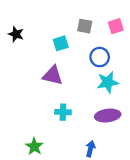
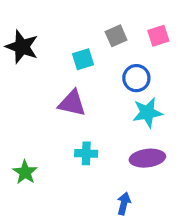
gray square: (85, 26) -> (116, 36), turned -35
black star: (16, 34) -> (22, 47), size x1.5
green star: (34, 146) -> (25, 172), moved

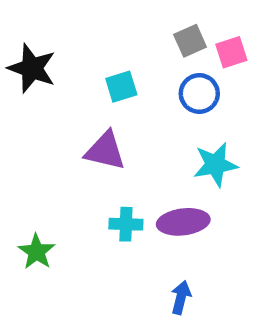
gray square: (116, 36) -> (190, 41), moved
blue circle: (136, 78) -> (199, 93), moved
purple ellipse: (147, 158) -> (183, 222), moved

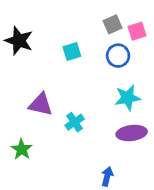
purple triangle: (105, 151) -> (41, 104), moved
purple ellipse: (183, 222) -> (132, 133), moved
cyan cross: (126, 224) -> (75, 122), moved, turned -36

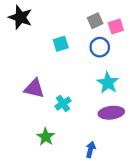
black star: (19, 41) -> (20, 17), moved
cyan star: (128, 98) -> (108, 83), turned -30
green star: (22, 149) -> (46, 137), moved

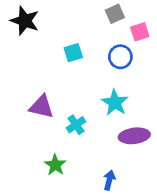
gray square: (95, 21) -> (115, 14), moved
cyan star: (108, 83) -> (115, 103), moved

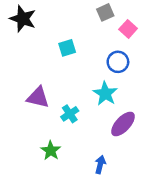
pink square: (140, 32) -> (128, 29), turned -30
blue circle: (120, 57) -> (118, 62), moved
purple ellipse: (134, 136) -> (123, 124), turned -40

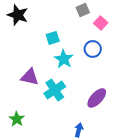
cyan star: (105, 94) -> (64, 59), moved
cyan cross: (70, 114) -> (55, 90), size x1.5
green star: (51, 151) -> (17, 119), moved

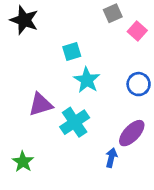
blue circle: (93, 49) -> (139, 84), moved
purple triangle: (30, 77) -> (41, 105), turned -30
blue arrow: (79, 130) -> (111, 158), moved

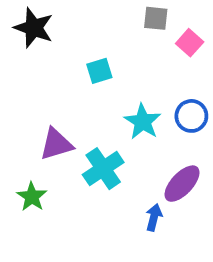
gray square: (113, 13) -> (156, 18), turned 30
cyan star: (87, 80) -> (143, 122), moved
green star: (23, 162) -> (32, 197), moved

